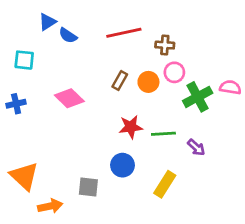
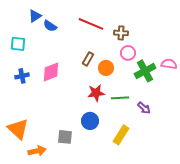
red line: (124, 33) -> (91, 24), turned 35
orange circle: (148, 82) -> (106, 68), moved
pink diamond: (69, 98) -> (51, 72), turned -65
blue cross: (16, 104) -> (22, 76), moved

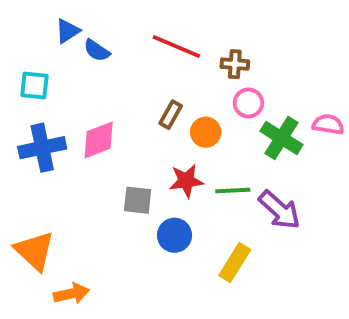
green cross: (145, 71) -> (281, 138), turned -30
blue cross: (22, 76) -> (42, 148), size x1.6
purple arrow: (144, 108) -> (280, 210), size x1.6
gray square: (65, 137) -> (138, 200), moved

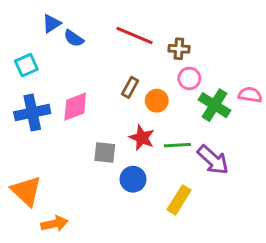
cyan square: (34, 85) -> (26, 65), turned -30
red star: (186, 181) -> (142, 138), turned 30

